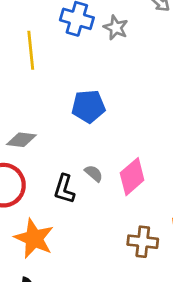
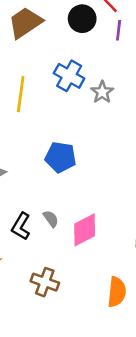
brown cross: (143, 242) -> (45, 282), moved

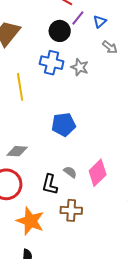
black circle: (82, 19) -> (60, 31), moved
purple line: (119, 30) -> (78, 18), turned 49
brown cross: (45, 282) -> (71, 210), moved

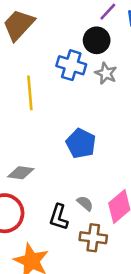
black circle: (60, 31) -> (97, 40), moved
blue pentagon: (64, 125) -> (81, 143), turned 30
brown cross: (71, 210) -> (93, 238), moved

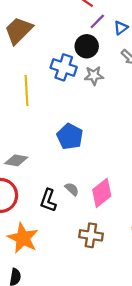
gray star: (106, 73) -> (94, 76), turned -30
brown cross: (93, 238) -> (91, 235), moved

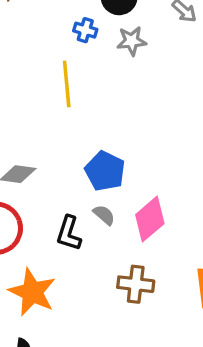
blue cross: (64, 67) -> (85, 30), size x0.6
yellow line: (26, 90) -> (67, 84), moved
blue pentagon: (70, 136) -> (105, 171), moved

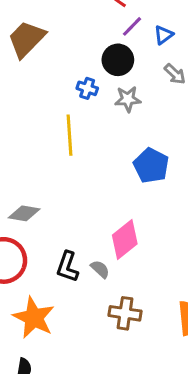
blue pentagon: (105, 171) -> (151, 165), moved
gray semicircle: (104, 215) -> (100, 269), moved
pink diamond: (150, 219) -> (125, 239), moved

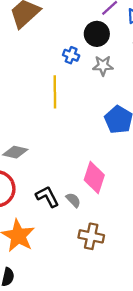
pink diamond: (125, 239) -> (94, 177), turned -36
black L-shape: (67, 267) -> (47, 197), turned 130

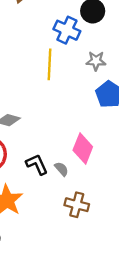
blue cross: (71, 55) -> (67, 30), size x1.6
gray star: (103, 66) -> (96, 61), moved

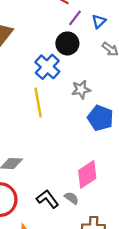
blue cross: (67, 30) -> (47, 67), turned 30
pink diamond: (83, 148) -> (87, 174), turned 48

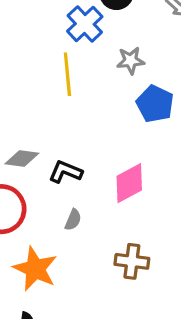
gray semicircle: (72, 198) -> (73, 220), moved, turned 72
black L-shape: (47, 199) -> (65, 172), moved, turned -35

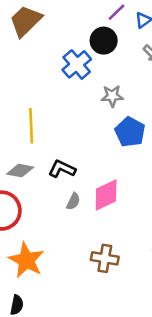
yellow line: (67, 74) -> (31, 126), moved
black L-shape: (65, 172) -> (62, 169), moved
gray semicircle: (73, 220) -> (73, 201), moved

